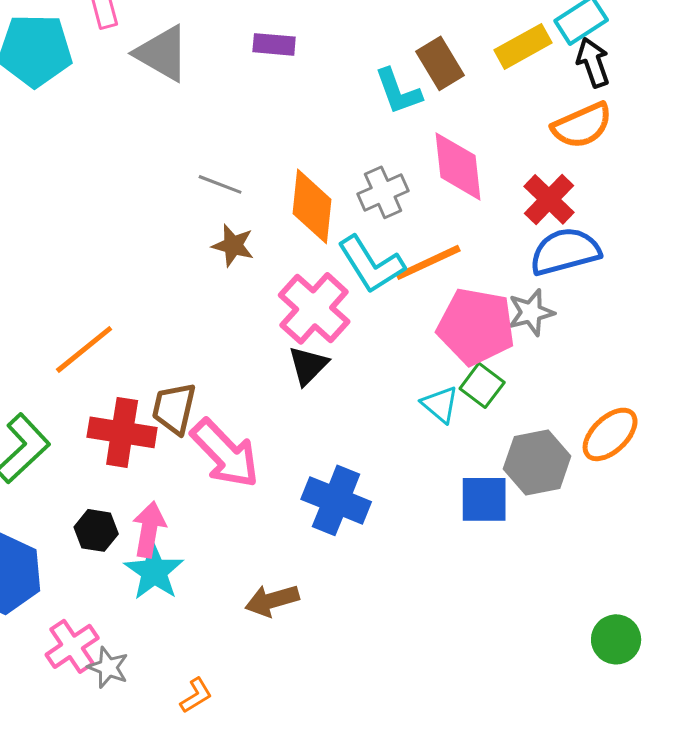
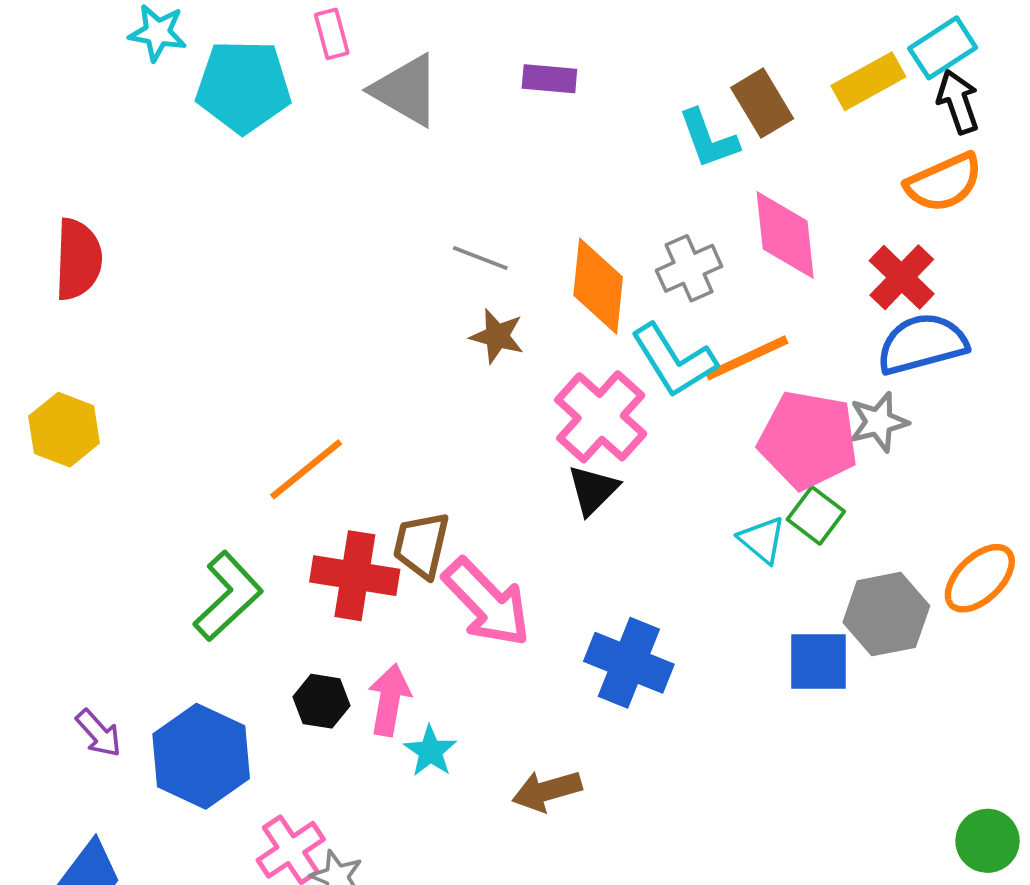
cyan star: (154, 571) -> (430, 751), moved, size x0.7

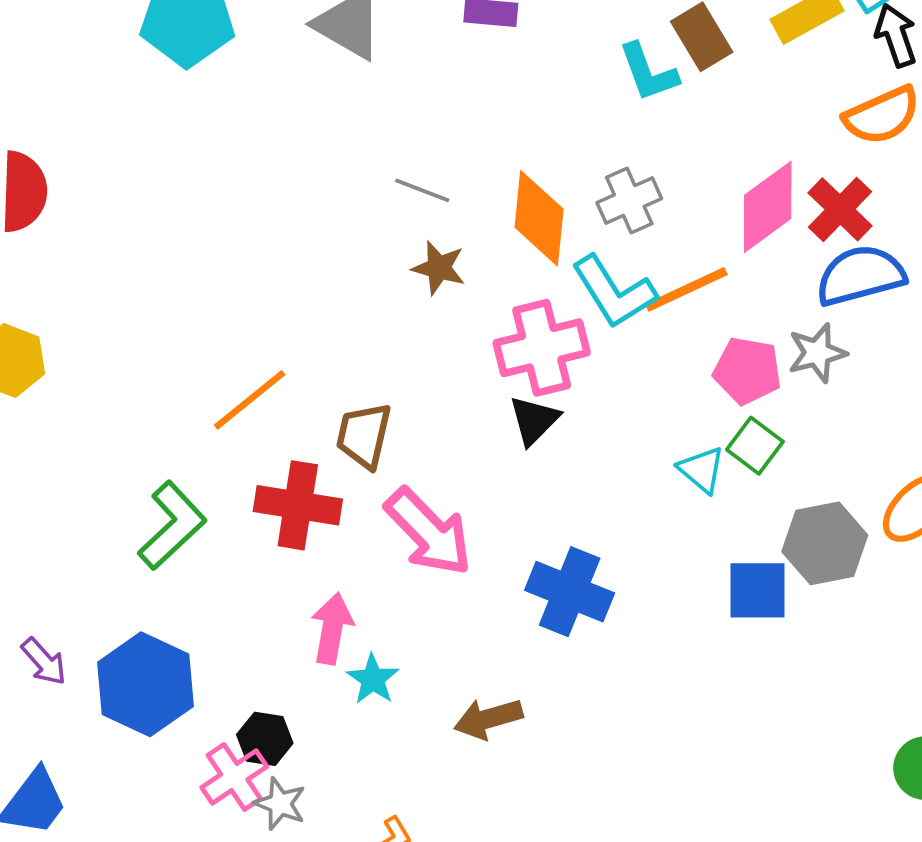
pink diamond: (785, 235) -> (768, 207), moved, turned 60
pink cross: (601, 417) -> (542, 348), turned 34
pink pentagon: (808, 440) -> (747, 371), size x0.7
brown trapezoid: (421, 545) -> (364, 435), moved
black hexagon: (321, 701) -> (265, 739), moved

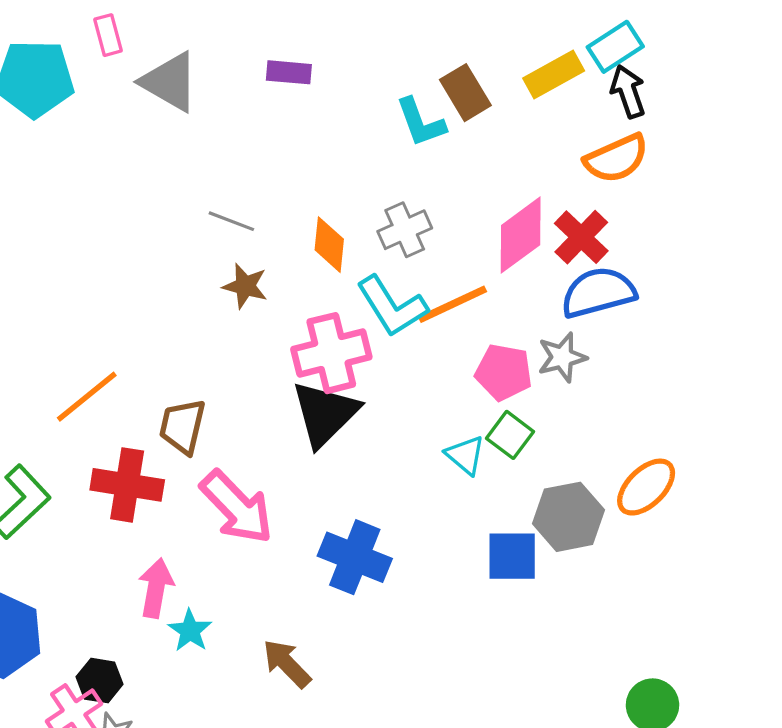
orange diamond: (539, 218) -> (329, 245), size x0.7
black triangle: (534, 420) -> (325, 414), size x1.6
brown arrow: (488, 719) -> (287, 664), turned 62

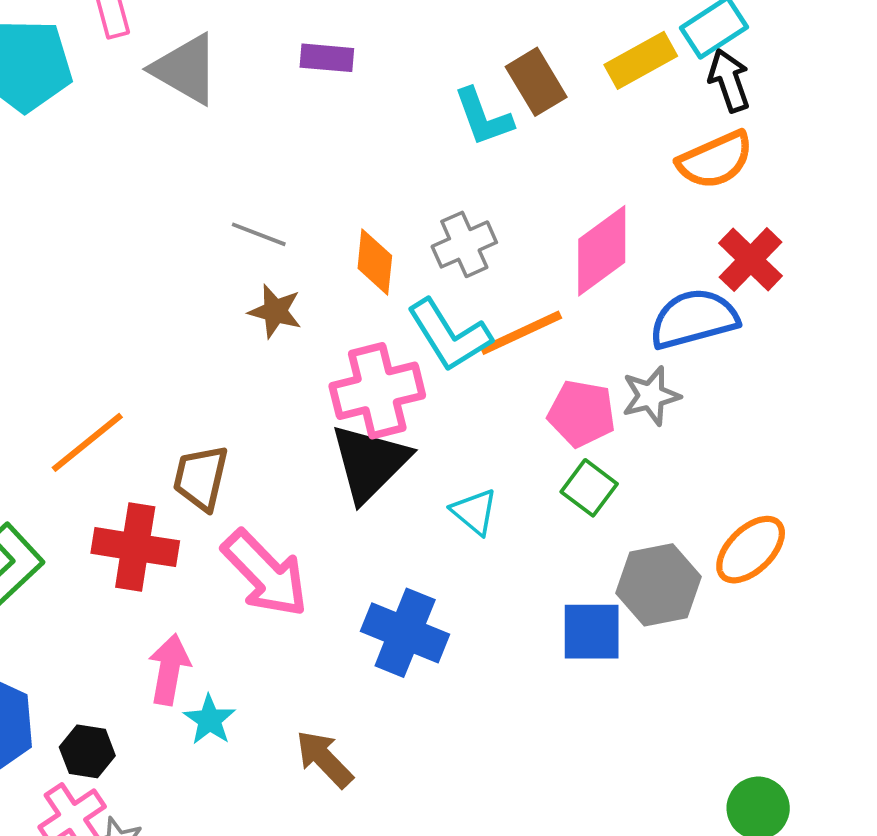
red cross: (581, 237) -> (751, 260), moved
cyan triangle: (465, 455) -> (474, 512), moved
black hexagon: (100, 681) -> (87, 751), moved

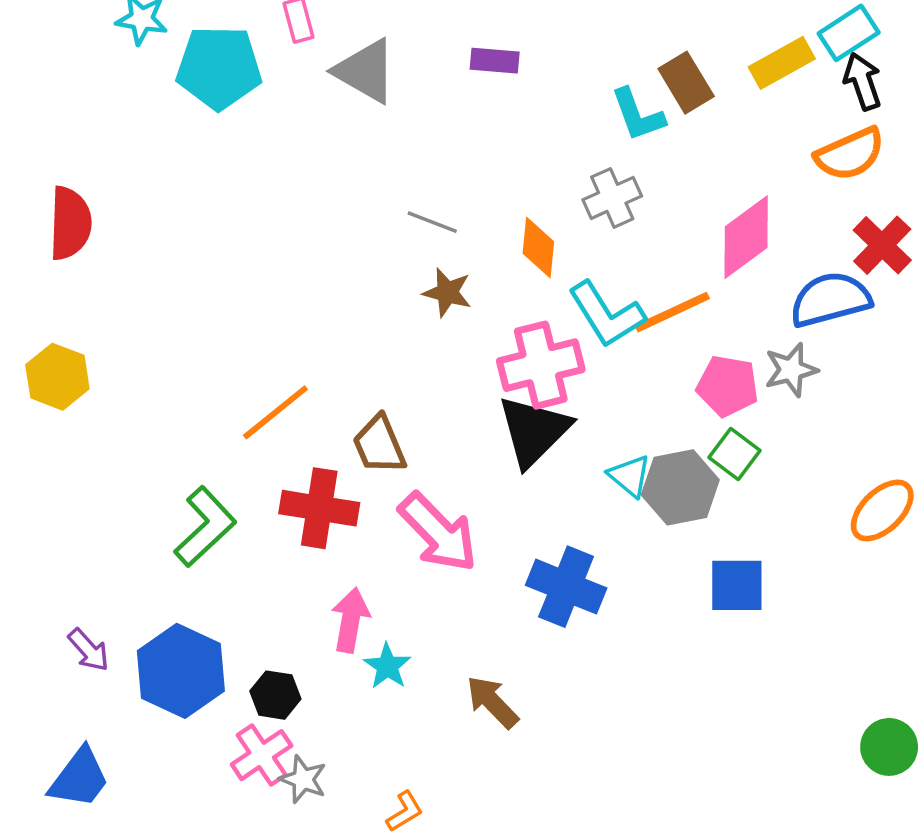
gray cross: (464, 244) -> (612, 198), moved
brown trapezoid: (201, 478) -> (379, 445), turned -36
gray hexagon: (659, 585) -> (680, 487), moved

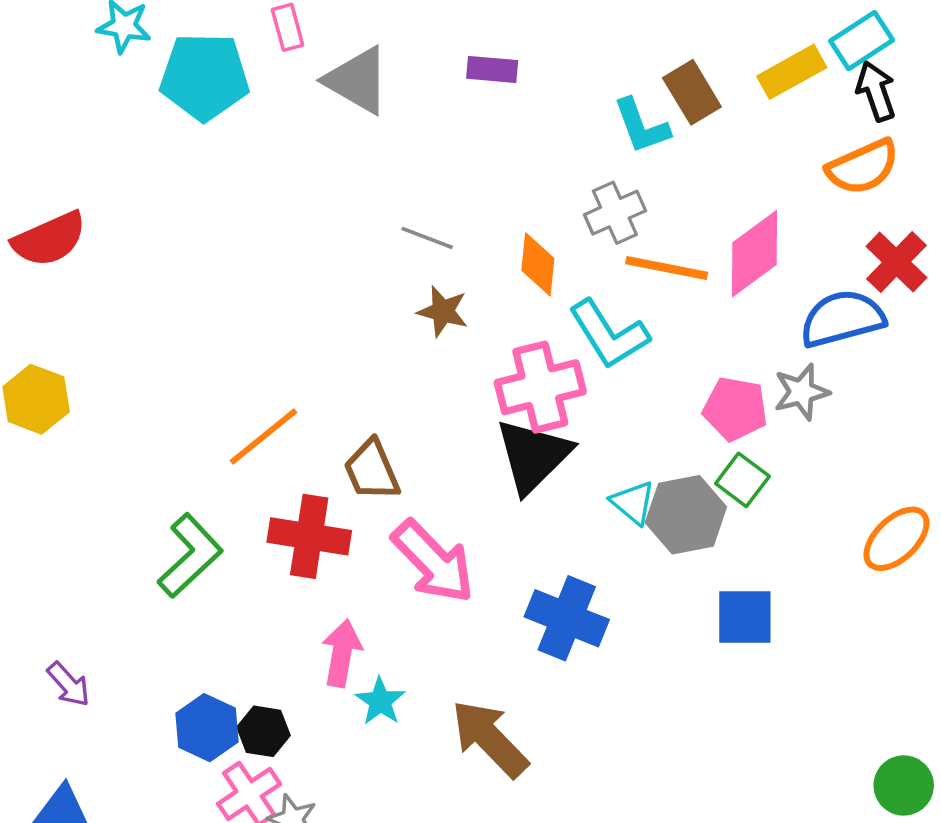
red semicircle: (70, 223) -> (49, 239), turned 64
orange line: (672, 312) -> (667, 268), moved, turned 36
blue hexagon: (181, 671) -> (207, 728), moved, size x0.7
brown arrow: (492, 702) -> (490, 739), size x1.4

